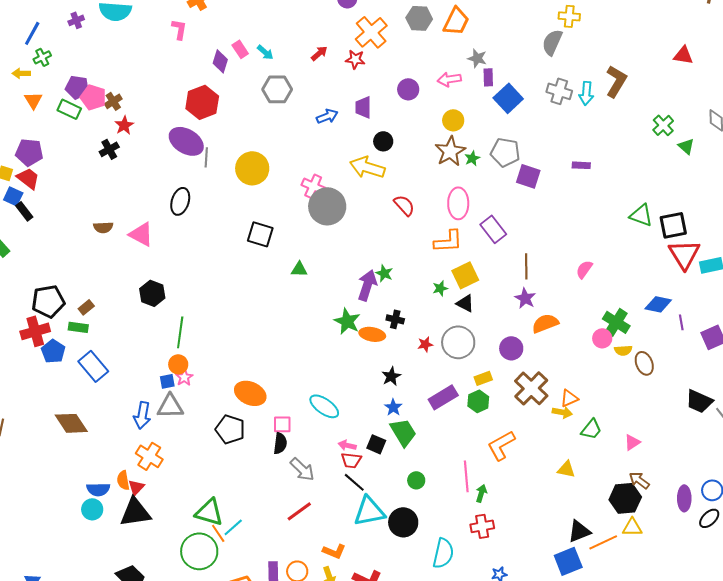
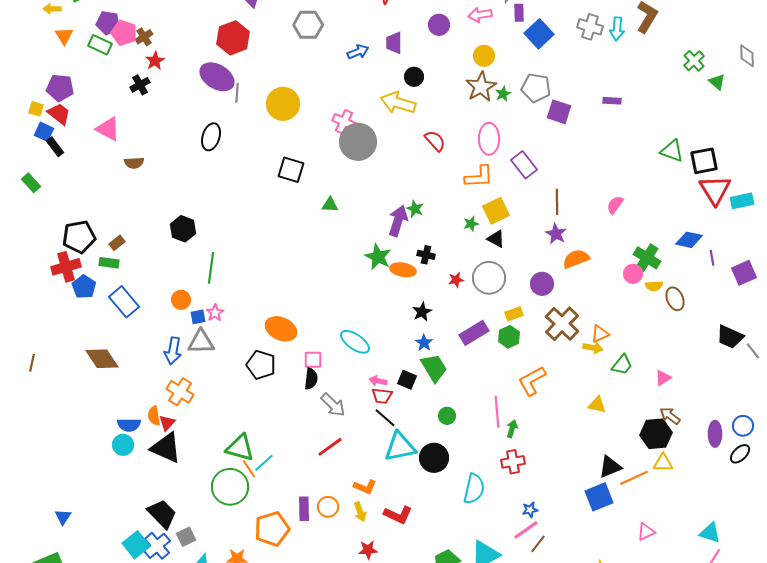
pink triangle: (141, 234) -> (108, 129), moved
orange circle: (178, 364) -> (181, 300), moved
black triangle: (135, 512) -> (166, 448), turned 32

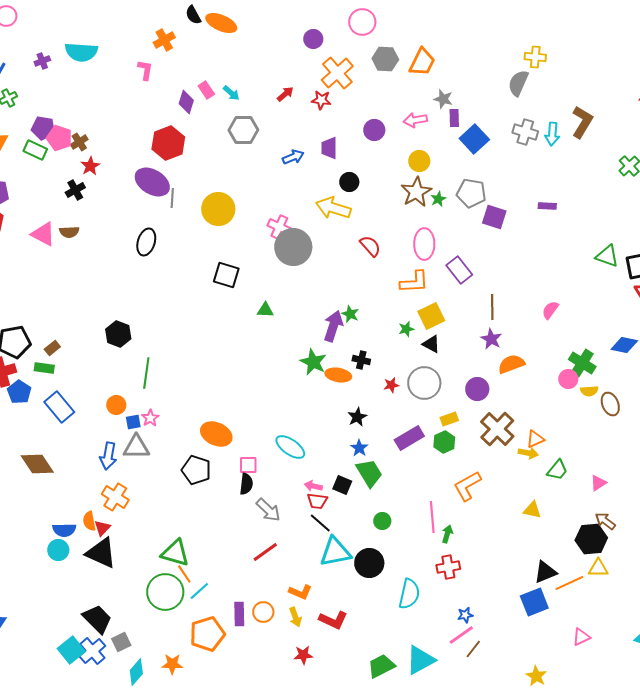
brown semicircle: (134, 163) -> (69, 232), moved
cyan line: (264, 463) -> (199, 591), moved

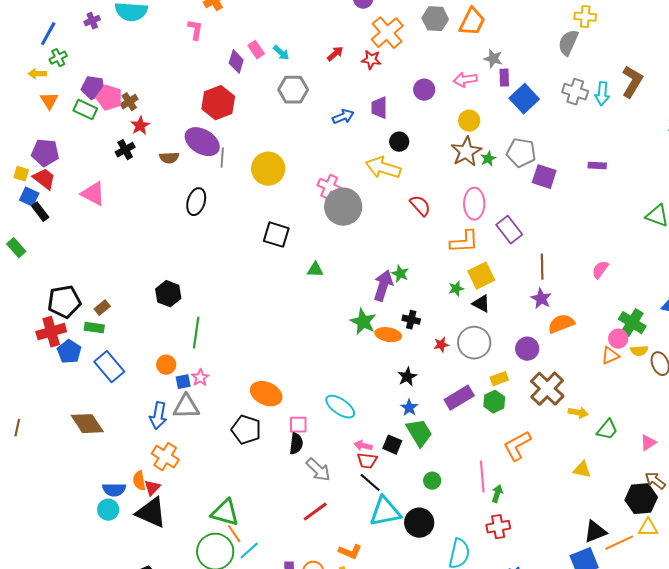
brown semicircle: (69, 232) -> (169, 158), moved
orange triangle: (535, 439) -> (610, 356), moved

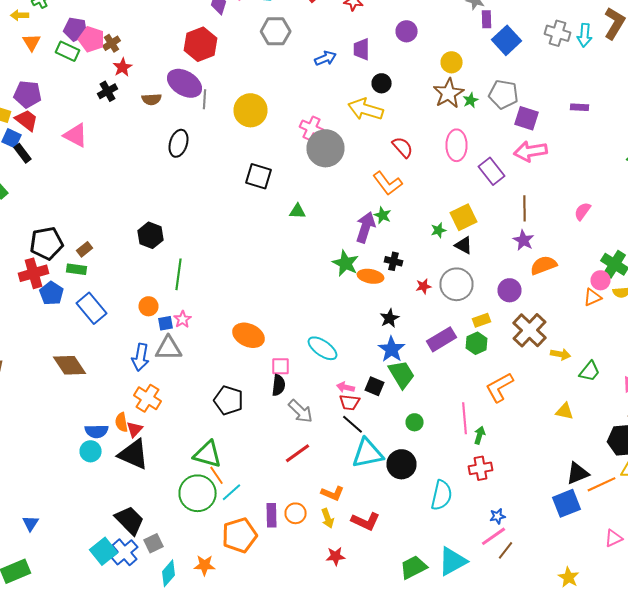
pink arrow: (465, 80) -> (530, 151), moved, size x1.4
orange L-shape: (464, 242) -> (388, 183), moved, turned 56
blue star: (409, 408) -> (392, 349), size x1.5
black pentagon: (246, 430) -> (228, 400), moved

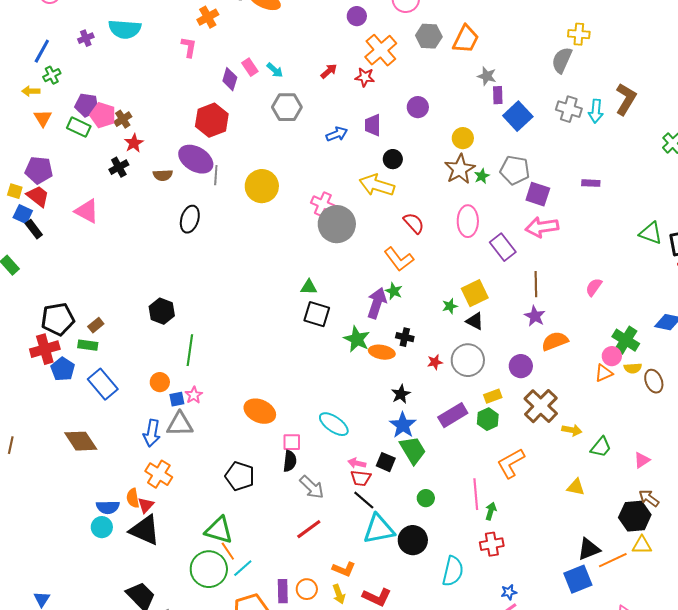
black square: (258, 176) -> (317, 314), moved

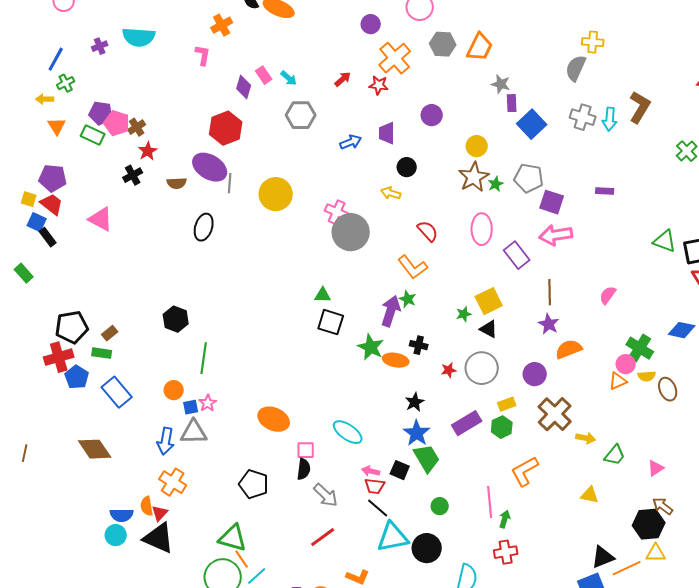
yellow arrow: (377, 185) -> (391, 193), size x0.6

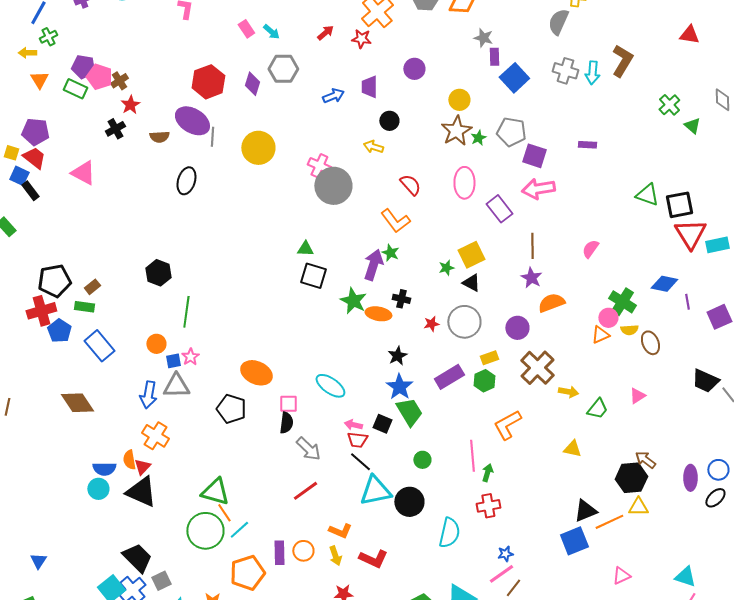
purple diamond: (244, 87) -> (252, 84), moved
pink triangle: (656, 468) -> (637, 396), moved
black pentagon: (254, 484) -> (231, 409), moved

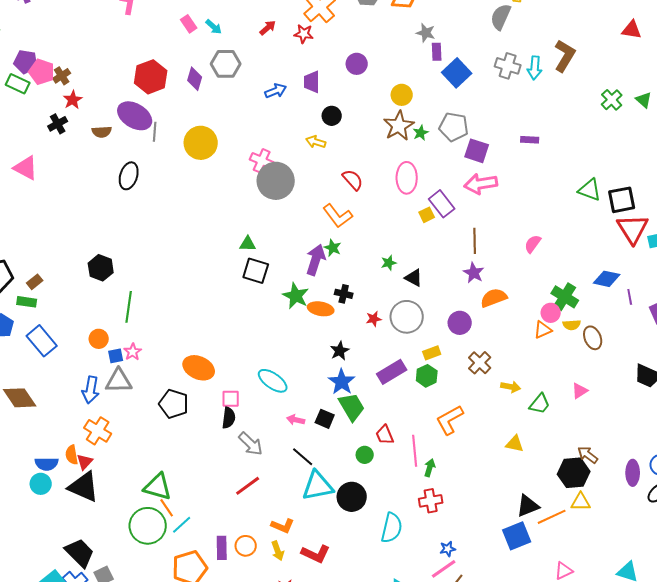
green triangle: (692, 126) -> (644, 100), moved
yellow square: (471, 255) -> (427, 215), moved, size x0.6
brown cross: (537, 368) -> (480, 363), size x0.7
red trapezoid: (357, 440) -> (385, 435), moved, turned 60

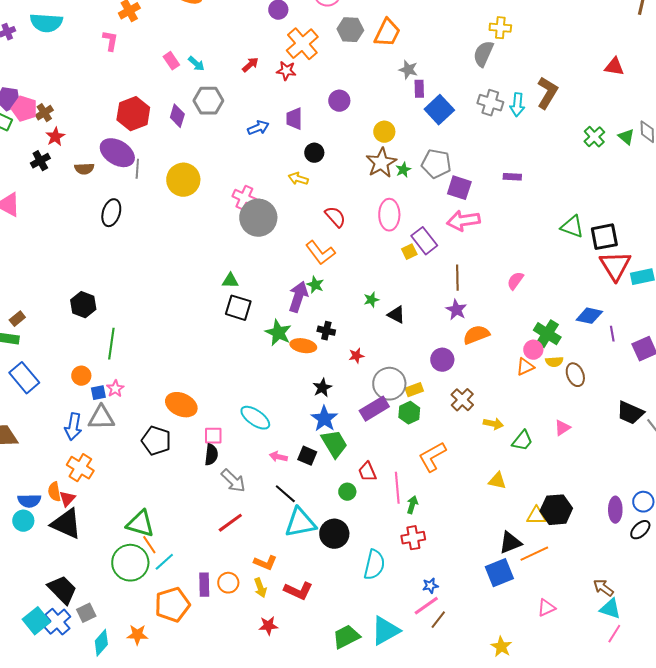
gray circle: (407, 317) -> (389, 384), moved
brown arrow: (588, 455) -> (603, 588), moved
yellow triangle: (581, 502) -> (536, 516), moved

